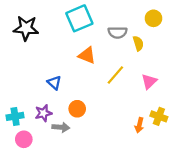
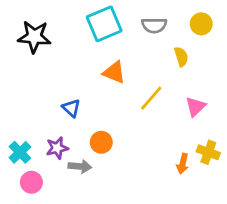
gray semicircle: (118, 32) -> (154, 25), moved
cyan cross: (15, 116) -> (20, 152), turned -35

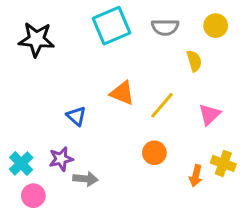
orange triangle: (114, 72) -> (122, 93), moved
orange circle: (101, 142) -> (154, 153), moved

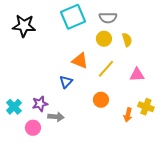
yellow circle: (216, 26) -> (104, 39), moved
pink triangle: (210, 114) -> (137, 75), turned 42
blue triangle: (76, 116) -> (66, 82), moved, turned 32
pink circle: (33, 196) -> (33, 128), moved

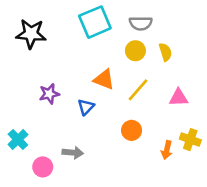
purple star: (40, 104) -> (49, 94), moved

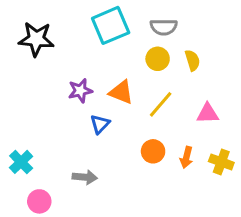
purple star: (49, 94) -> (80, 91), moved
orange arrow: (167, 150) -> (186, 157), moved
pink circle: (43, 167) -> (39, 201), moved

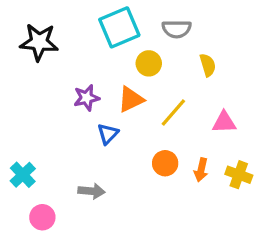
yellow circle: (158, 59) -> (149, 63), moved
orange triangle: (121, 92) -> (131, 99), turned -48

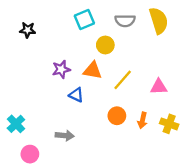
cyan square: (119, 27) -> (84, 19), size x0.7
black star: (39, 42) -> (28, 30), size x0.6
yellow semicircle: (208, 65) -> (159, 21), moved, size x1.6
orange triangle: (131, 99) -> (93, 71), turned 36
blue triangle: (108, 134) -> (76, 95), turned -49

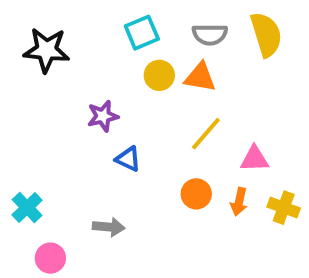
black star: (28, 30) -> (47, 50), size x1.6
yellow circle: (105, 45) -> (159, 75), moved
orange triangle: (93, 71) -> (200, 77), moved
pink triangle: (159, 87) -> (255, 159), moved

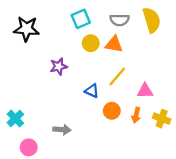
blue triangle: (128, 159) -> (92, 91), moved

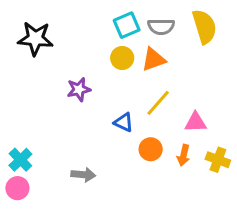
cyan square: (81, 19) -> (127, 25), moved
orange triangle: (114, 44) -> (154, 59), turned -30
pink circle: (29, 147) -> (17, 188), moved

